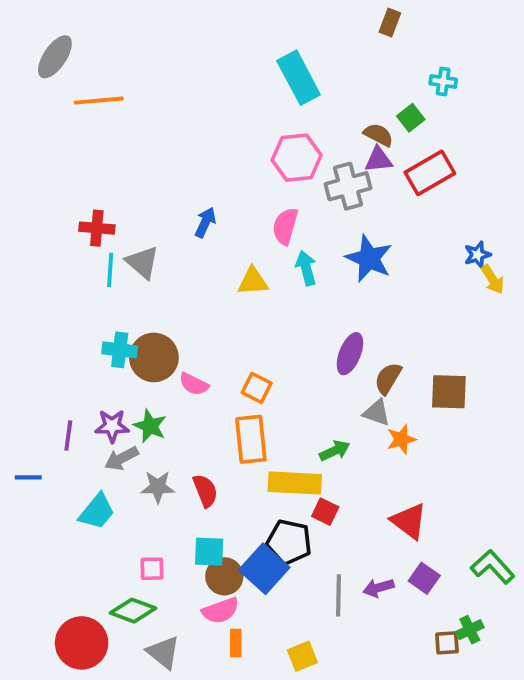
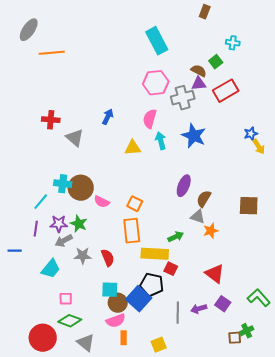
cyan line: (110, 270) -> (41, 202), moved, turned 36
brown square: (449, 392) -> (249, 206), moved
pink square: (152, 569) -> (66, 299), moved

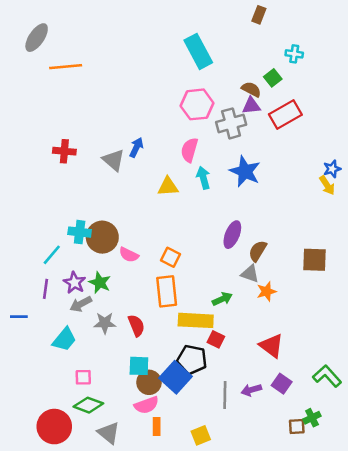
blue star: (251, 134) -> (332, 169), moved
gray triangle: (75, 138) -> (114, 160), moved
purple star: (59, 224) -> (74, 283), turned 30

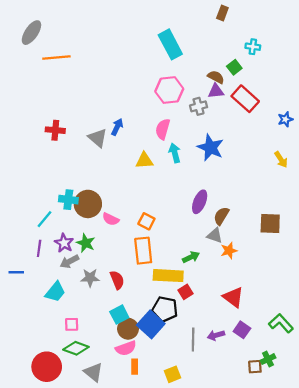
red rectangle: (285, 115) -> (245, 99), turned 72
gray cross: (231, 123) -> (199, 106), size x0.7
blue star: (332, 169) -> (285, 119), moved
red square: (216, 339) -> (186, 292), turned 32
cyan square: (139, 366) -> (119, 315), turned -30

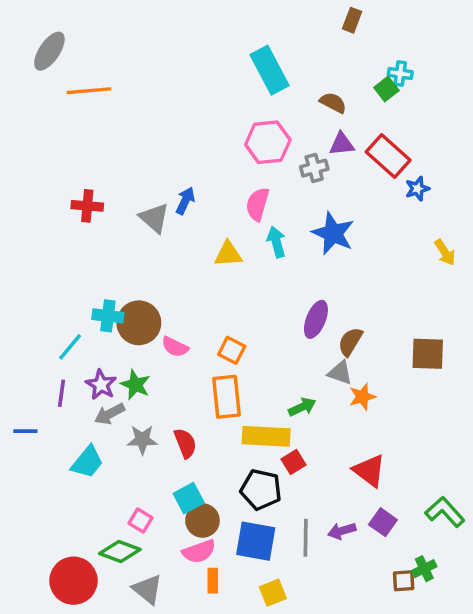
green square: (234, 67) -> (386, 89), moved
brown semicircle: (216, 77) -> (333, 103), moved
blue star: (285, 119) -> (417, 189), moved
pink square: (72, 324) -> (141, 521), moved, turned 32
blue square: (151, 324) -> (256, 541), moved, turned -32

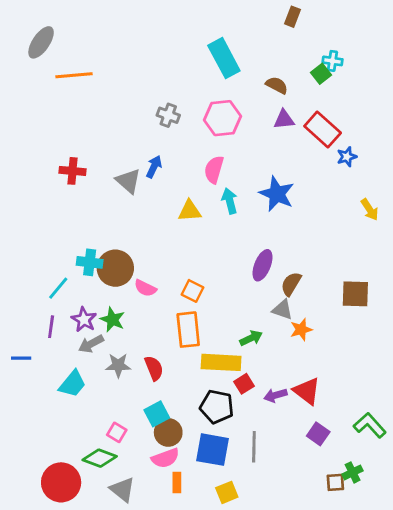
gray cross: (314, 168) -> (168, 115), moved, turned 35
purple arrow: (342, 531) -> (275, 395), moved

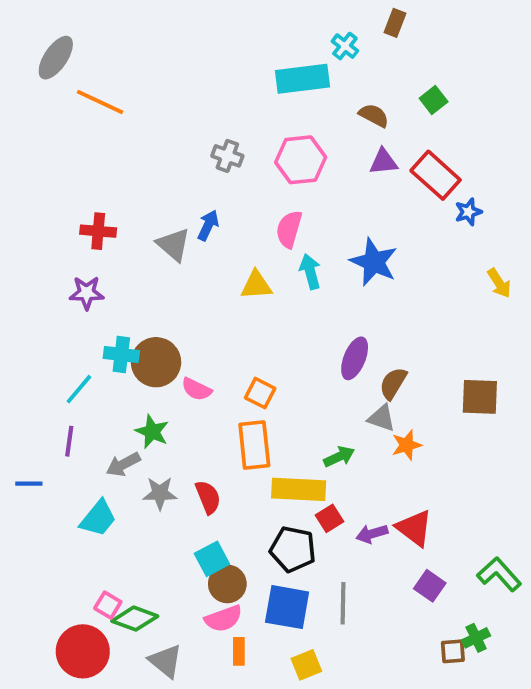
cyan rectangle: (224, 58) -> (303, 79), turned -69
cyan cross: (333, 61) -> (345, 46), moved, turned 30
orange line: (74, 75) -> (100, 102), turned 30
purple star: (84, 320) -> (87, 293), moved, turned -30
pink square: (117, 432) -> (108, 605), moved

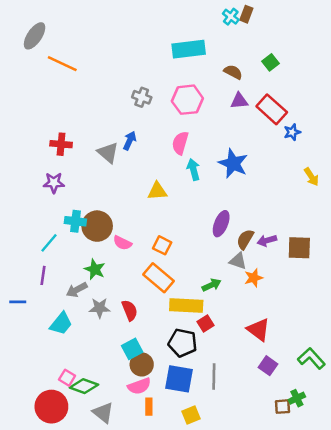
cyan cross: (345, 46) -> (231, 17), moved
yellow triangle: (256, 285) -> (157, 191), moved
orange rectangle: (254, 445) -> (159, 278), turned -44
purple arrow: (372, 534) -> (267, 240), moved

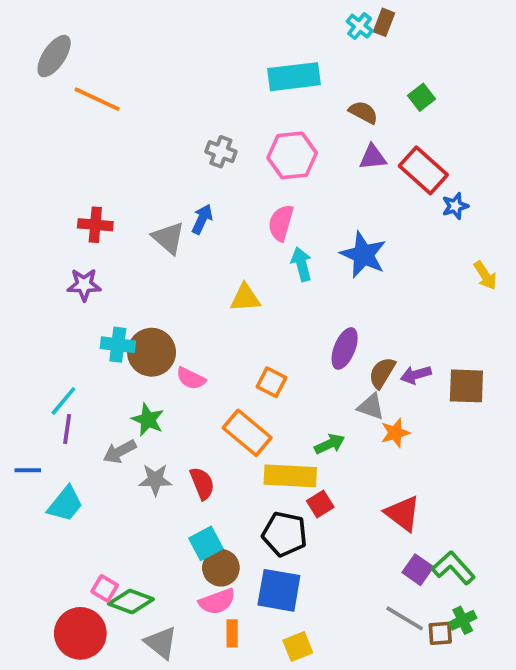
cyan line: (49, 243) -> (63, 401), moved
orange square: (162, 245) -> (271, 382), moved
cyan trapezoid: (61, 324) -> (65, 504), moved
green L-shape: (311, 358) -> (453, 568), moved
gray line: (214, 376) -> (405, 618), moved, turned -60

